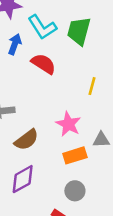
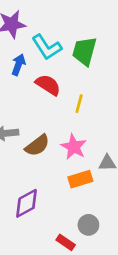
yellow line: (92, 86) -> (79, 104), moved
brown semicircle: (26, 140) -> (37, 145), moved
gray circle: (75, 191) -> (88, 225), moved

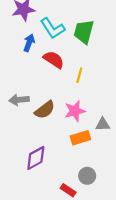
pink star: (74, 147) -> (75, 111), turned 30

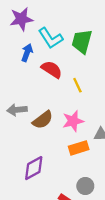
yellow line: (79, 75) -> (77, 85), turned -40

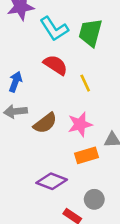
blue arrow: (27, 53) -> (15, 82), moved
purple diamond: (34, 168) -> (52, 181), moved, turned 50

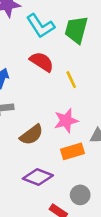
brown semicircle: (45, 123) -> (31, 135), moved

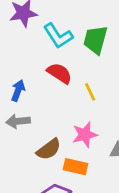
orange rectangle: (72, 151) -> (75, 167), moved, turned 30

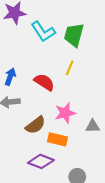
red semicircle: (59, 73) -> (44, 82), moved
yellow line: (90, 92) -> (70, 68), moved, turned 48

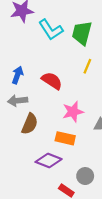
yellow line: (70, 68) -> (87, 66), moved
brown semicircle: (35, 125) -> (30, 124), moved, turned -30

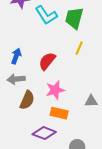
red semicircle: (52, 81) -> (47, 61), turned -84
pink star: (73, 112) -> (55, 90), moved

